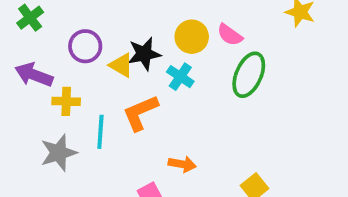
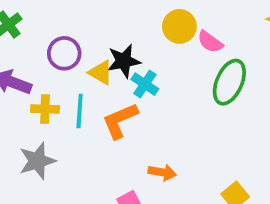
yellow circle: (192, 37) -> (179, 26), moved
cyan cross: (180, 77) -> (145, 84), moved
cyan line: (100, 132) -> (80, 111), moved

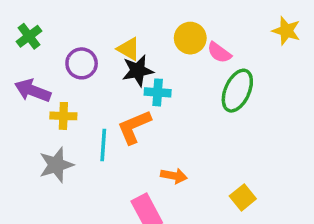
yellow triangle: (101, 73) -> (129, 49), moved
cyan cross: (145, 84) -> (158, 92), turned -30
cyan line: (80, 111) -> (103, 145), moved

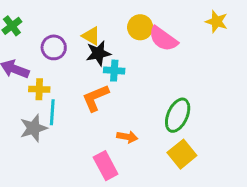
pink semicircle: (219, 53) -> (163, 39), size x1.5
green ellipse: (237, 91) -> (178, 115), moved
cyan line: (103, 145) -> (52, 112), moved
yellow square: (243, 197) -> (182, 154), size x1.4

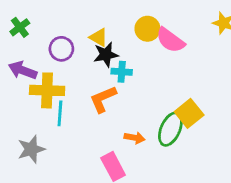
yellow cross: (39, 89) -> (47, 90), size x1.6
green ellipse: (178, 115) -> (170, 129), moved
gray star: (34, 128) -> (31, 149), moved
yellow square: (182, 154) -> (189, 113), moved

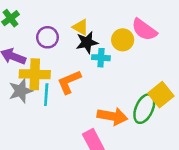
yellow circle: (147, 29) -> (123, 40), moved
orange L-shape: (103, 99) -> (69, 82), moved
orange arrow: (135, 138) -> (112, 116), size x1.6
gray star: (31, 149) -> (21, 91), moved

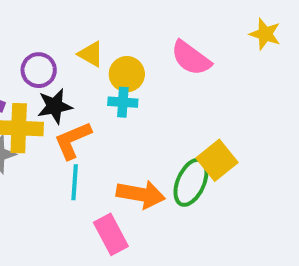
yellow circle: (123, 40) -> (127, 74), moved
black star: (87, 42) -> (55, 106), moved
cyan line: (46, 95) -> (75, 182), moved

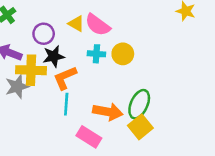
pink semicircle: (191, 58) -> (98, 25), moved
yellow circle: (127, 74) -> (123, 54), moved
yellow square: (217, 160) -> (140, 127), moved
pink rectangle: (111, 234) -> (89, 137), turned -30

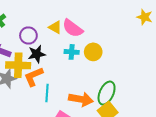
orange L-shape: (65, 78) -> (34, 77), moved

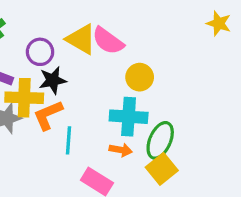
yellow triangle: (55, 27) -> (81, 39), size x1.5
cyan cross: (72, 52) -> (129, 117), moved, size x1.6
orange arrow: (81, 99) -> (121, 150), size x0.6

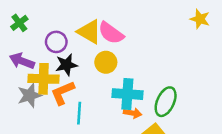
yellow circle: (140, 77) -> (106, 62), moved
green ellipse: (160, 140) -> (166, 102), moved
orange arrow: (121, 150) -> (133, 113), moved

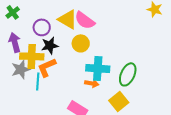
purple arrow: (22, 61) -> (15, 42), turned 54
cyan line: (79, 113) -> (38, 81), moved
orange arrow: (133, 113) -> (92, 83), moved

